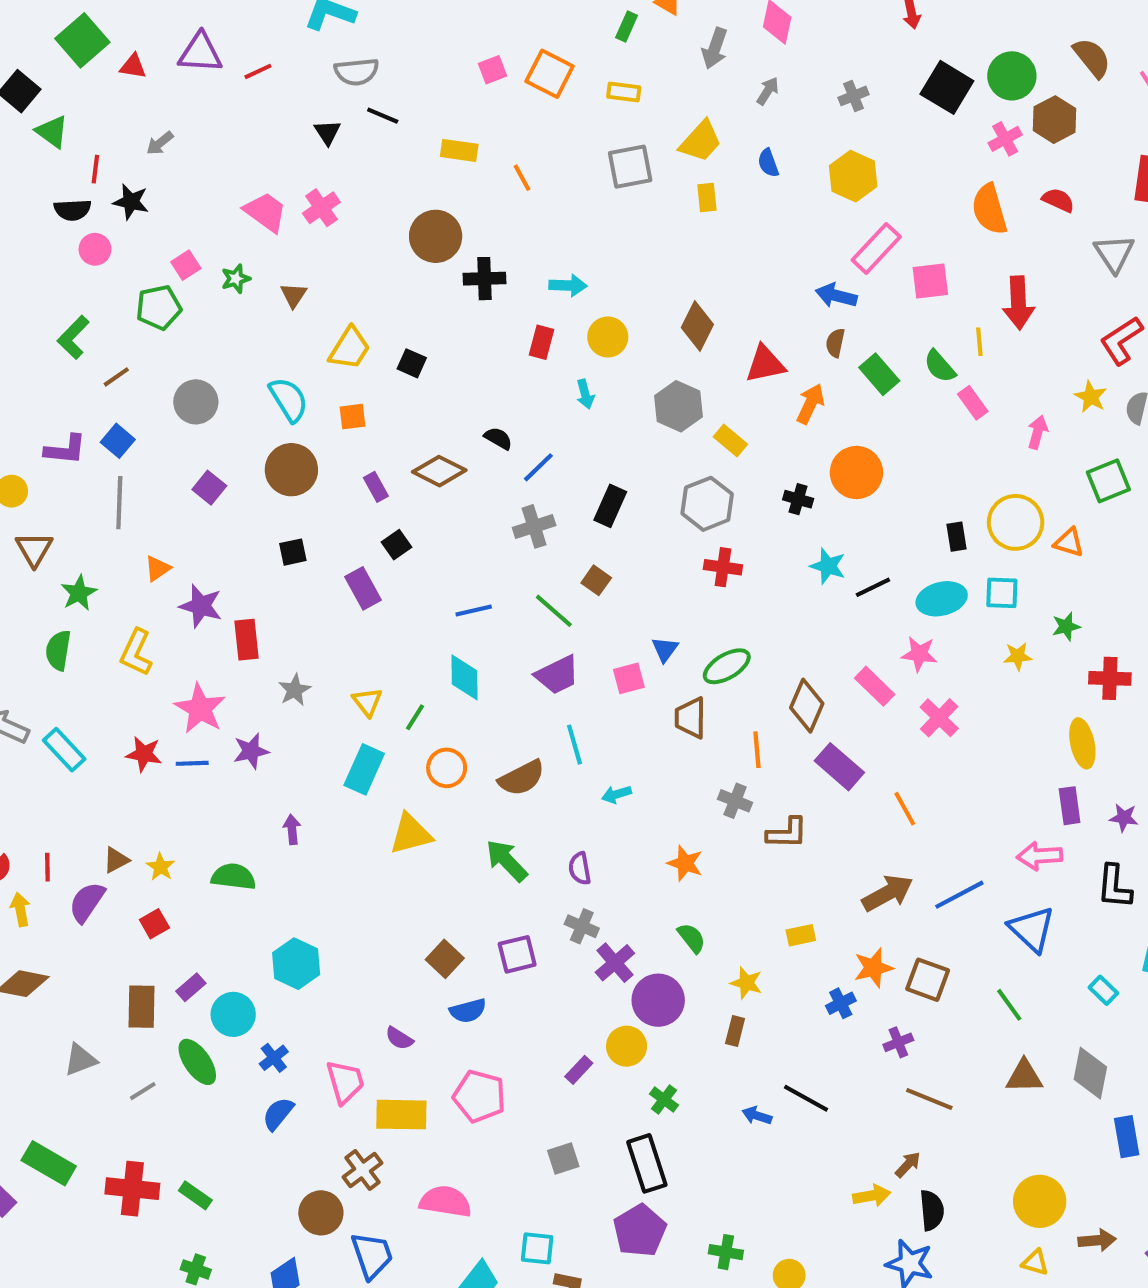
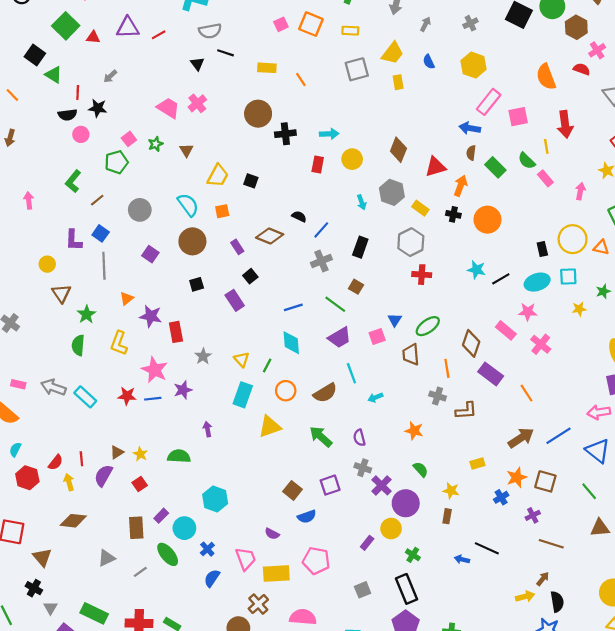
pink cross: (1005, 139) -> (597, 50), moved
cyan arrow: (585, 394) -> (362, 202), moved
purple L-shape: (65, 450) -> (74, 240), turned 90
black cross: (798, 499) -> (453, 214), moved

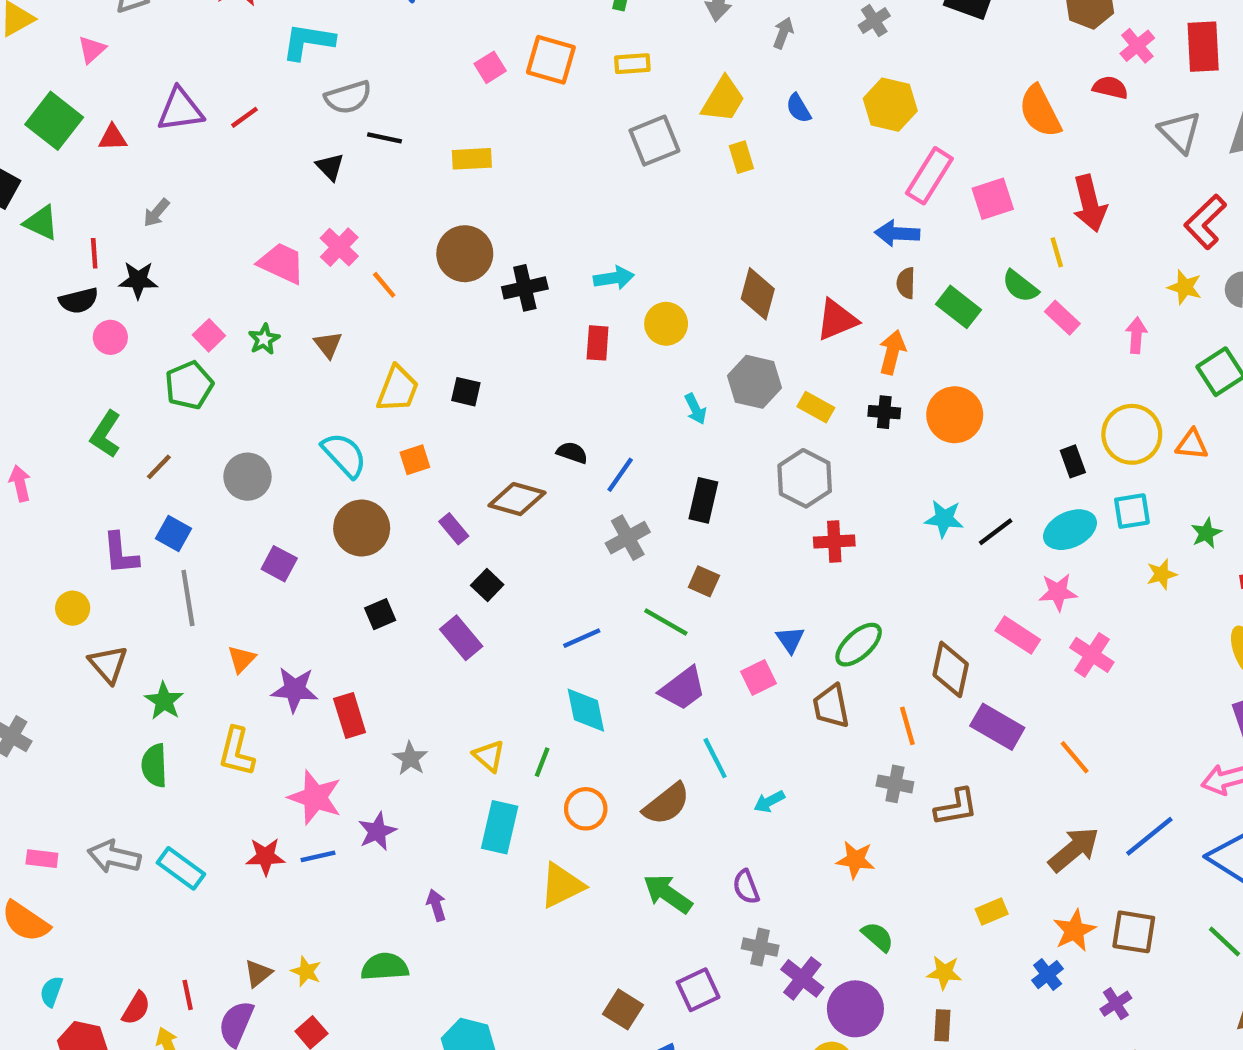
orange line: (301, 80) -> (384, 285), moved

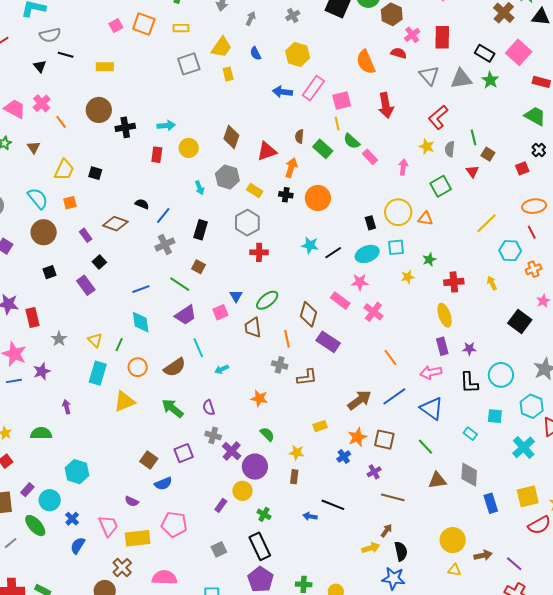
blue arrow: (897, 233) -> (282, 92), moved
yellow line: (1057, 252) -> (337, 124), moved
orange line: (1075, 757) -> (390, 357), moved

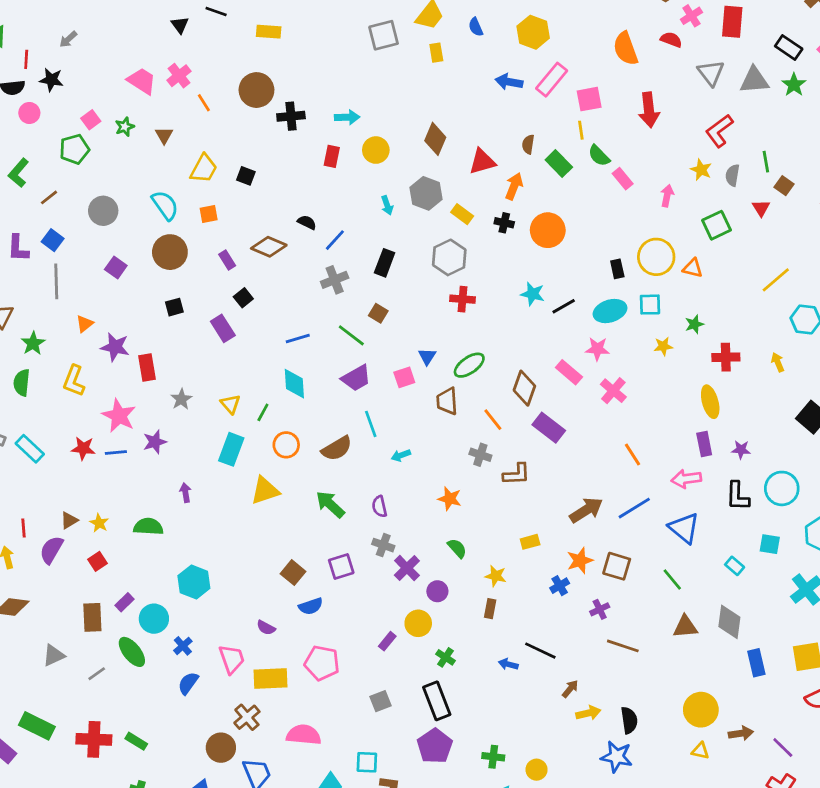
orange line: (287, 339) -> (493, 420), turned -30
purple circle: (255, 467) -> (437, 591), size x0.6
brown arrow: (386, 531) -> (570, 689), moved

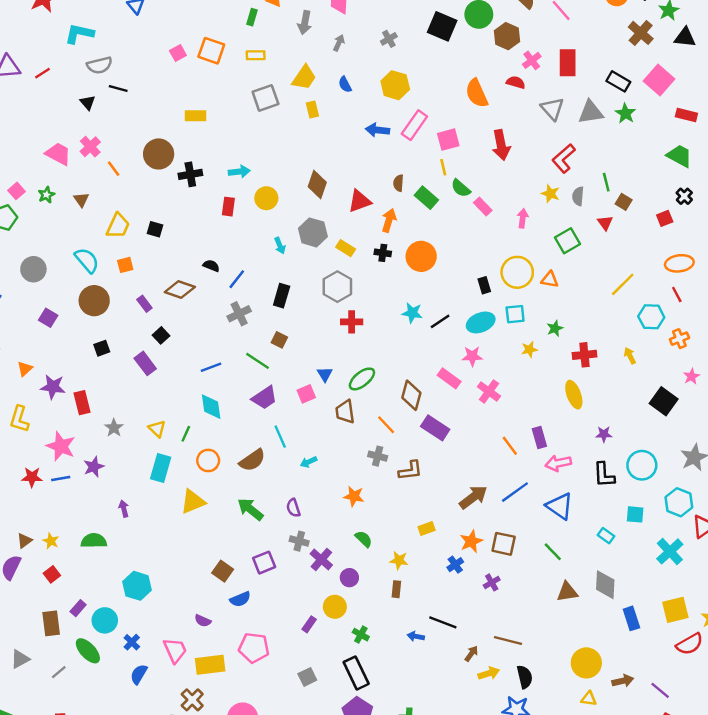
yellow rectangle: (269, 32) -> (196, 116), moved
purple rectangle: (704, 444) -> (539, 438), moved
brown line: (623, 646) -> (508, 640), moved

